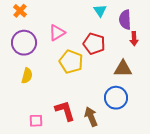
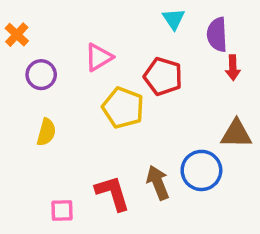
orange cross: (20, 11) -> (17, 35), moved
purple circle: (24, 43) -> (41, 75), size x0.7
brown triangle: (123, 69) -> (236, 134), moved
brown arrow: (91, 117) -> (158, 183), moved

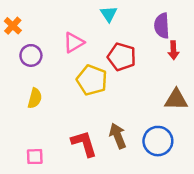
cyan triangle: (174, 19) -> (109, 14), moved
blue circle: (201, 170) -> (158, 141), moved
pink square: (62, 211) -> (35, 157), moved

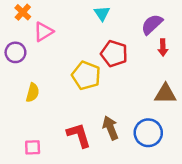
orange cross: (13, 26) -> (23, 12), moved
purple semicircle: (162, 26) -> (152, 24), turned 50
pink triangle: (74, 43) -> (43, 32), moved
purple circle: (31, 55) -> (15, 52), moved

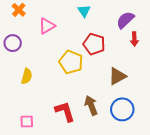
pink triangle: (43, 32) -> (47, 26), moved
brown triangle: (165, 94) -> (117, 76), moved, turned -30

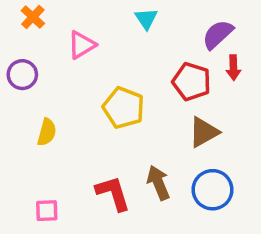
red pentagon: (94, 44) -> (192, 82), moved

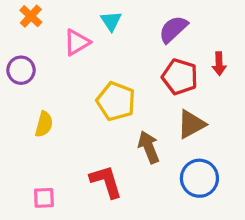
cyan triangle: (146, 19) -> (111, 21), moved
purple semicircle: (218, 34) -> (173, 29), moved
brown arrow: (158, 183) -> (149, 147), moved

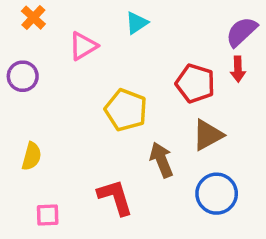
cyan triangle: (111, 21) -> (137, 23), moved, turned 30
purple semicircle: (173, 29) -> (242, 32), moved
yellow semicircle: (44, 124) -> (32, 156), moved

